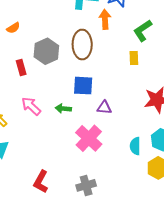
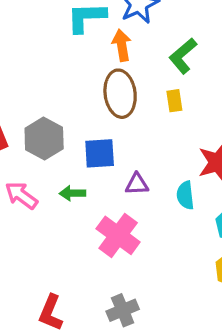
brown ellipse: (82, 45) -> (120, 94), moved
gray hexagon: (46, 51) -> (44, 139), moved
cyan semicircle: (135, 146) -> (185, 195), moved

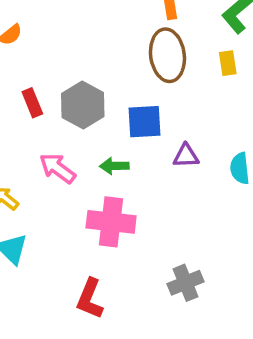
pink cross: (118, 235) -> (111, 222), moved, turned -30
gray cross: (123, 310) -> (185, 283), moved

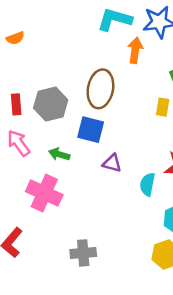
brown ellipse: (167, 55) -> (100, 89), moved
red rectangle: (32, 103) -> (16, 104), moved

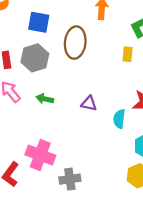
blue square: (91, 130) -> (39, 22), moved
pink cross: (44, 193) -> (40, 155), moved

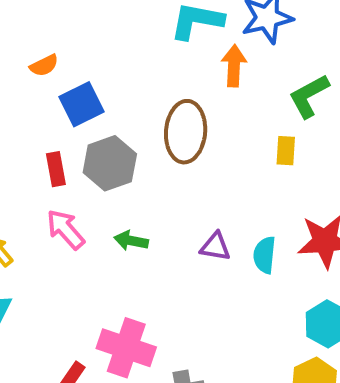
blue square: (39, 22) -> (82, 104), moved, turned -35
cyan semicircle: (119, 119) -> (265, 255), moved

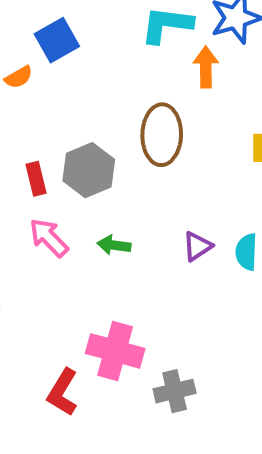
blue square: (82, 104) -> (57, 40), moved
purple triangle: (215, 247) -> (197, 246), turned -40

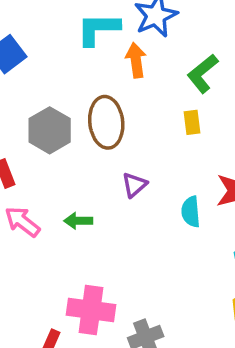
gray hexagon: (89, 170) -> (50, 130), moved
purple triangle: (197, 246) -> (134, 185), moved

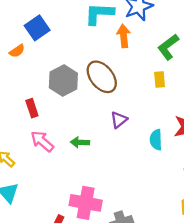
brown ellipse: (106, 122) -> (102, 77), turned -36

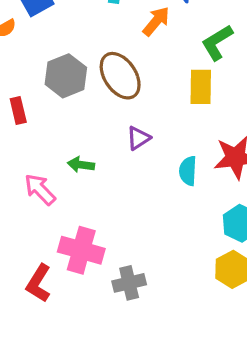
orange arrow: (124, 36) -> (156, 21), turned 40
yellow rectangle: (160, 79) -> (201, 87), size x1.5
pink arrow: (42, 141) -> (40, 189), moved

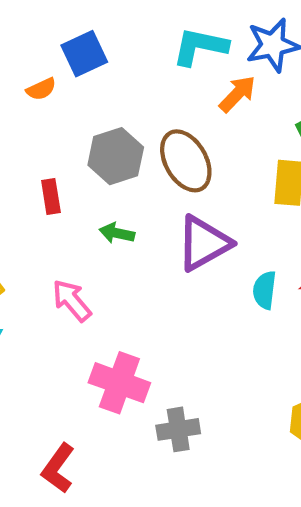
purple triangle: (138, 138) -> (204, 243), size x1.8
green arrow: (81, 165) -> (117, 233), moved
red L-shape: (39, 283) -> (58, 468), moved

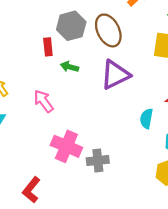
red rectangle: (51, 197) -> (48, 47), moved
cyan semicircle: (265, 290) -> (146, 119), moved
gray cross: (178, 429) -> (98, 160), moved

